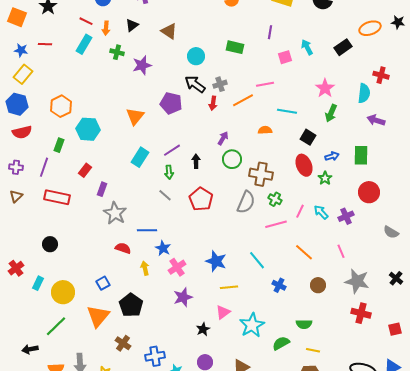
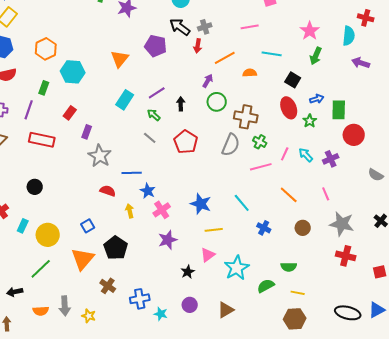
orange line: (243, 100) -> (225, 58), moved
green rectangle: (361, 155) -> (339, 110), moved
green arrow: (169, 172) -> (154, 115), turned 136

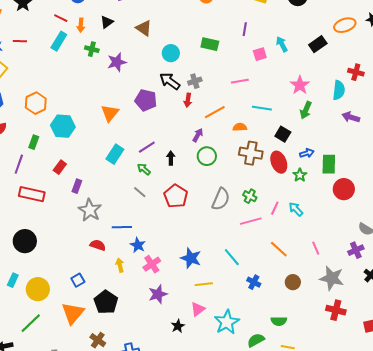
brown cross: (246, 117) -> (251, 153), moved
purple cross: (331, 159) -> (356, 250), moved
black circle: (35, 187) -> (25, 241), size x1.5

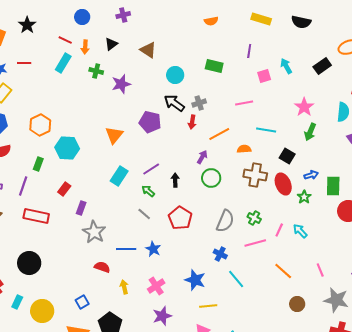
blue star: (138, 245) -> (153, 249), moved
blue cross: (254, 282) -> (220, 254), moved

